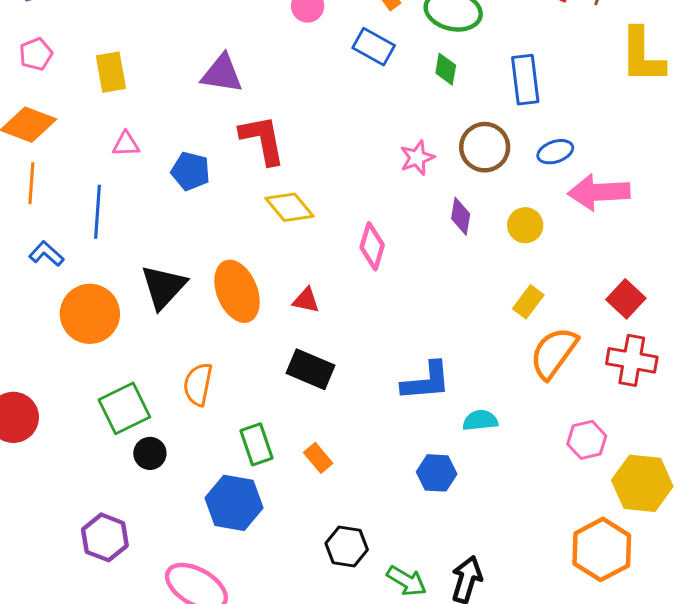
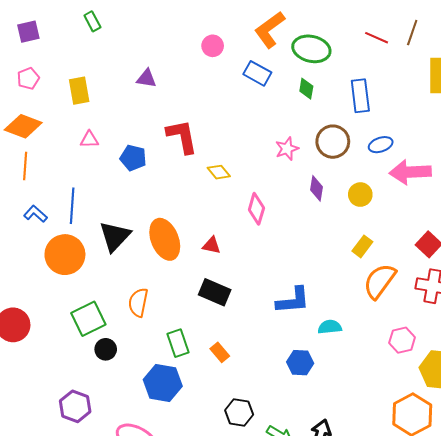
purple triangle: (222, 74) -> (146, 78), moved, size x0.7
yellow diamond: (290, 207) -> (219, 172), moved, size x0.7
blue line: (97, 212) -> (72, 206), moved

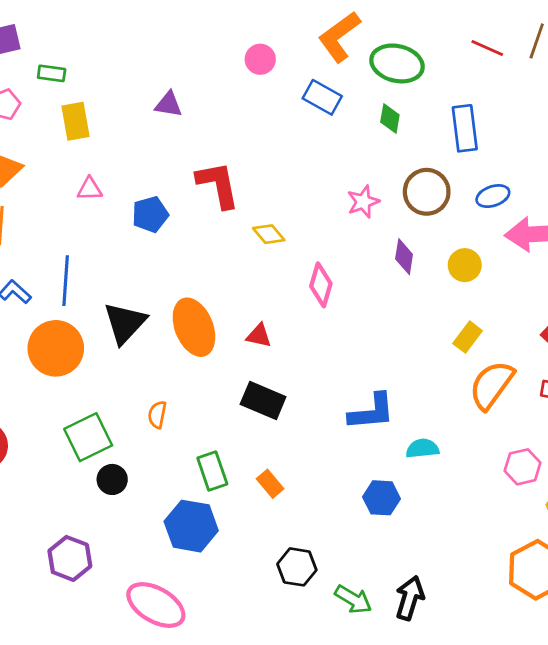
green rectangle: (92, 21) -> (52, 73), moved, turned -54
blue pentagon: (133, 158) -> (150, 214), turned -30
orange semicircle: (138, 302) -> (157, 415), size x0.7

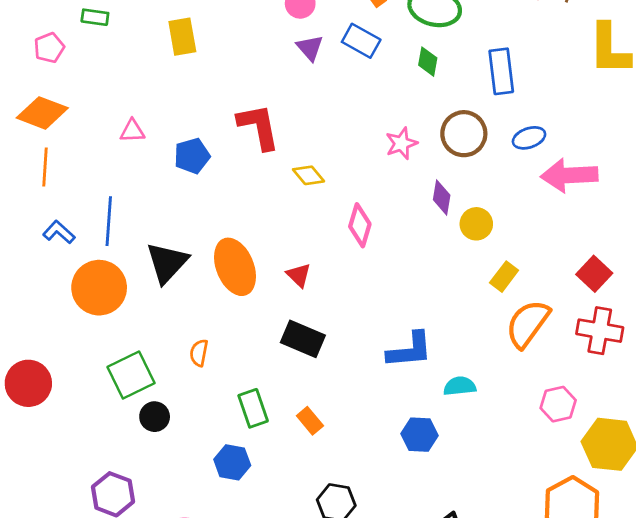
purple triangle: (169, 104) -> (310, 48), moved, turned 40
yellow rectangle: (76, 121) -> (182, 37), moved
yellow circle: (465, 265) -> (476, 224), moved
red triangle: (259, 336) -> (299, 275), turned 32
blue hexagon: (191, 526) -> (232, 462), size x0.7

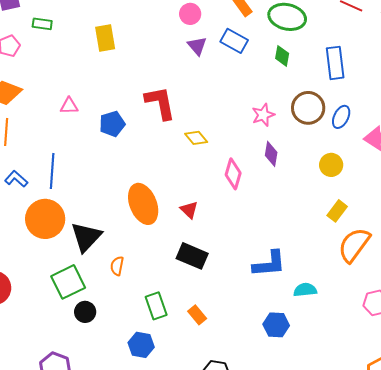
blue ellipse: (529, 138) -> (341, 117), moved, turned -45
purple diamond: (442, 197) -> (271, 154), moved
yellow circle: (476, 224) -> (331, 165), moved
black triangle: (167, 263) -> (86, 237), moved

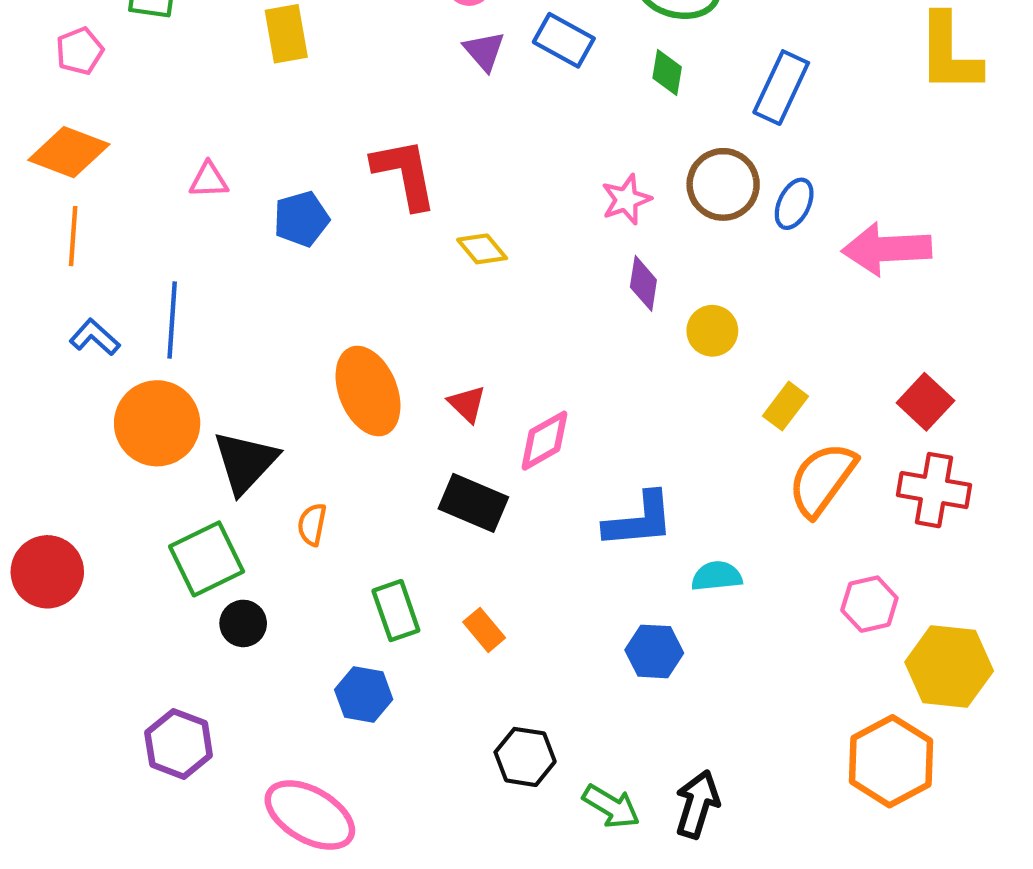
blue rectangle: (335, 63) -> (781, 88), turned 32
yellow circle: (331, 165) -> (712, 331), moved
pink diamond: (233, 174) -> (544, 441), moved, turned 44

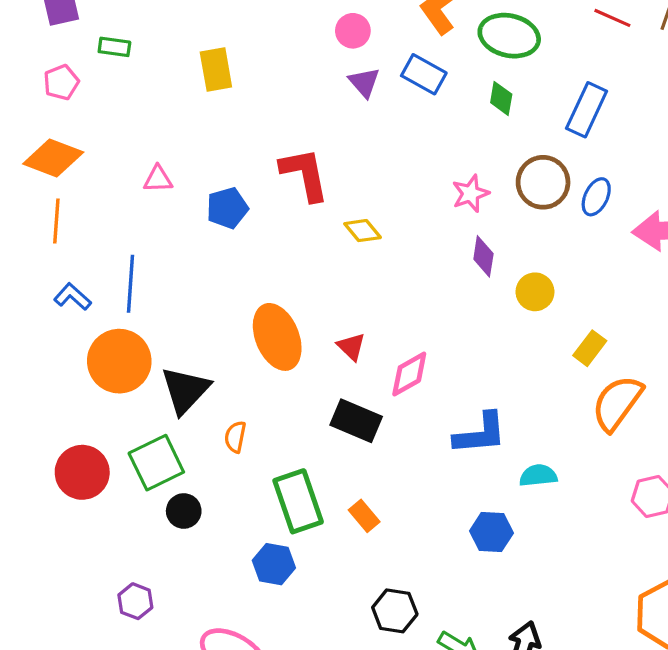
red circle: (47, 572) -> (82, 472), moved
green rectangle: (396, 611) -> (298, 501), size x1.4
purple hexagon: (179, 744) -> (135, 601), size x0.7

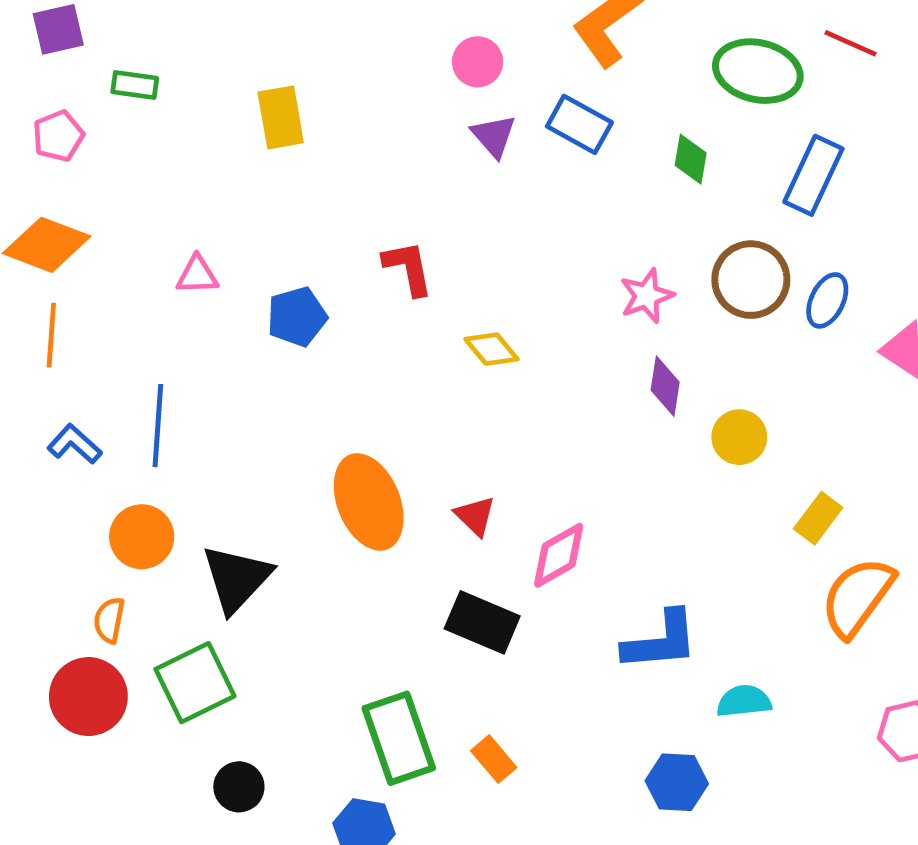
green ellipse: (509, 36) -> (758, 71), moved
red L-shape: (305, 174) -> (408, 268), size x0.7
orange circle: (119, 361) -> (142, 537), size x0.7
orange semicircle: (235, 437) -> (109, 620), moved
black circle: (184, 511) -> (239, 787), moved

